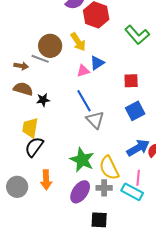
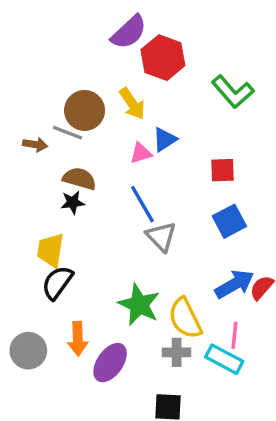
brown semicircle: (23, 89) -> (79, 179), moved
purple ellipse: (80, 192) -> (110, 363), moved

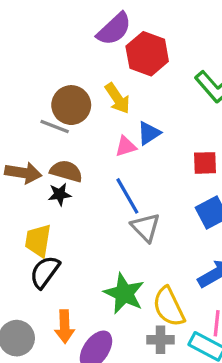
brown arrow: (35, 145) -> (23, 173), moved, size x1.5

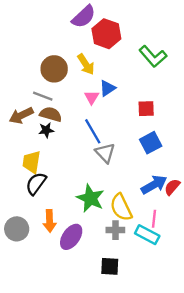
gray line: (55, 127) -> (43, 96), moved
pink triangle: (126, 146) -> (92, 97), turned -42
brown arrow: (23, 173) -> (21, 115), turned 145

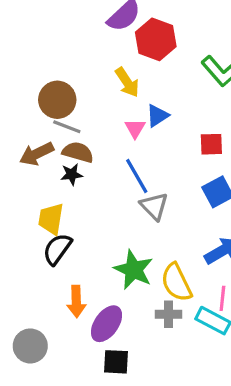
brown circle: (54, 69) -> (57, 100), moved
gray circle: (17, 229) -> (30, 346), moved
black square: (110, 266) -> (116, 362), moved

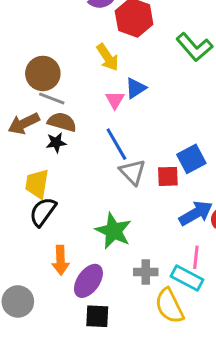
red square: (211, 144) -> (168, 176), moved
yellow semicircle: (176, 282) -> (169, 306), moved

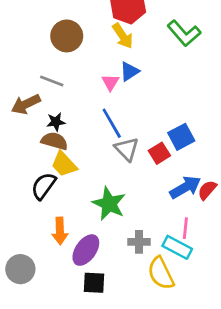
yellow arrow: (108, 57) -> (123, 36), moved
brown circle: (43, 73) -> (67, 36), moved
brown semicircle: (62, 122) -> (54, 141), moved
red square: (168, 176) -> (159, 153), turned -30
yellow trapezoid: (37, 184) -> (64, 164), moved, turned -52

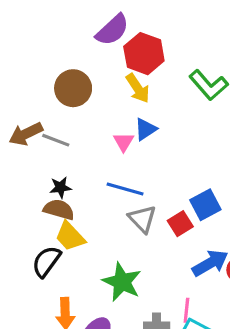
brown arrow: (26, 104) -> (26, 134), moved
blue line: (112, 123) -> (125, 189), turned -44
pink line: (185, 228) -> (186, 310), moved

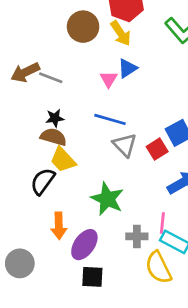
brown circle: (73, 88) -> (83, 27), moved

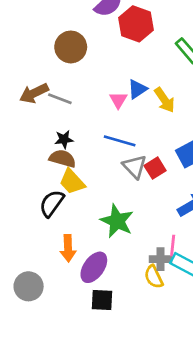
brown circle: (83, 27) -> (71, 47), moved
yellow arrow: (121, 33) -> (165, 100), moved
red square: (157, 149) -> (155, 168), moved
gray cross: (137, 236) -> (160, 259), moved
yellow semicircle: (158, 267) -> (154, 277), moved, size x0.7

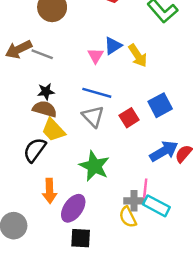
gray triangle: (135, 167) -> (93, 116), moved

